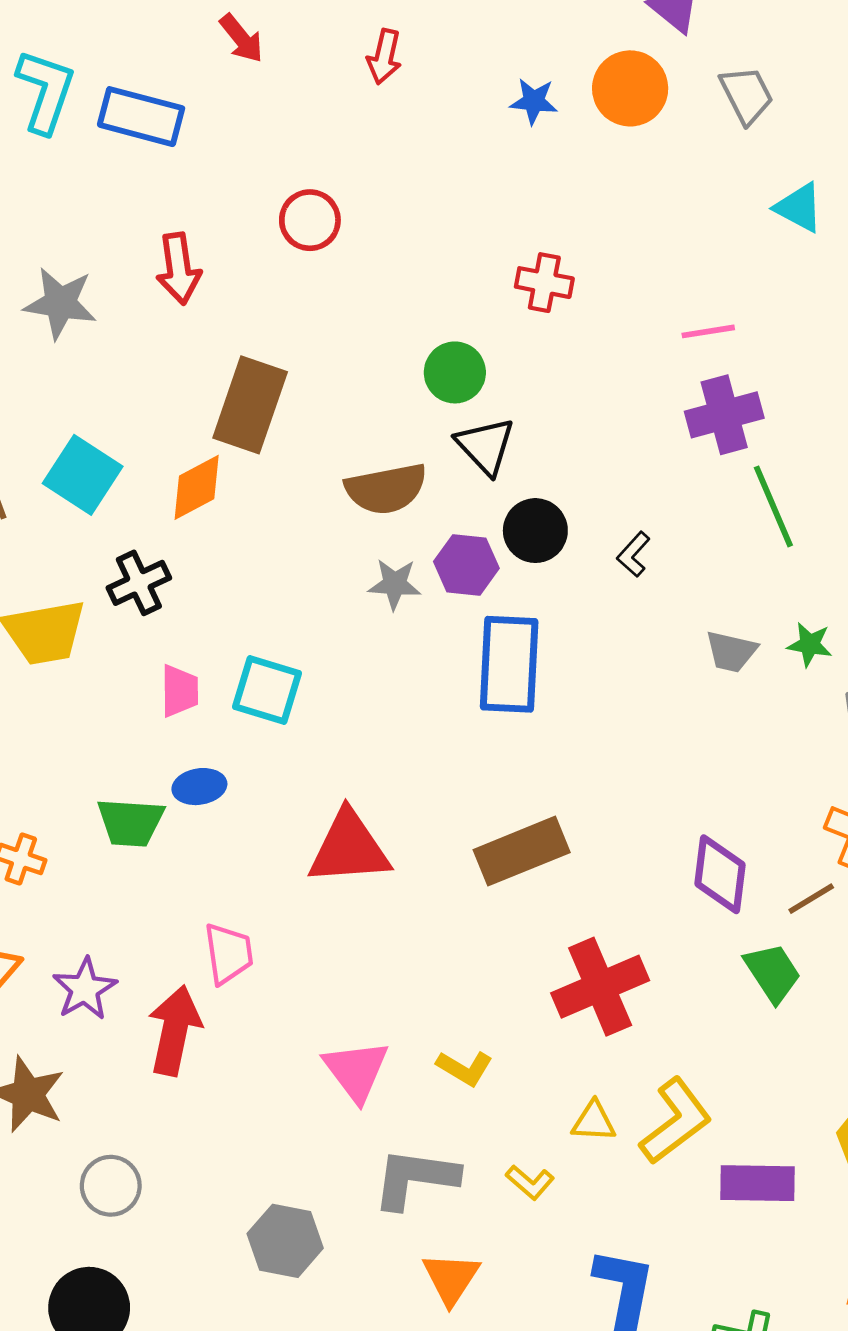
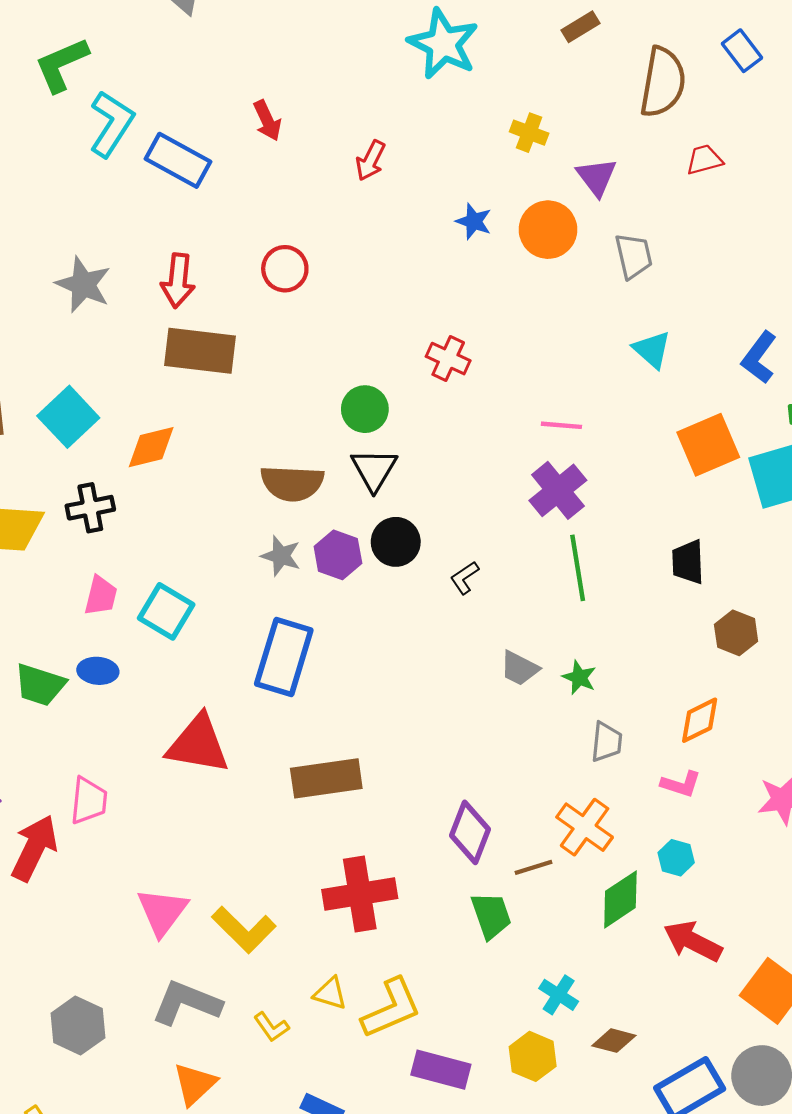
brown rectangle: (250, 405) -> (200, 351), moved, turned 64
purple cross: (724, 415) -> (558, 490), turned -38
blue rectangle: (509, 664) -> (284, 657), moved
yellow L-shape: (465, 1068) -> (244, 930), size x1.5

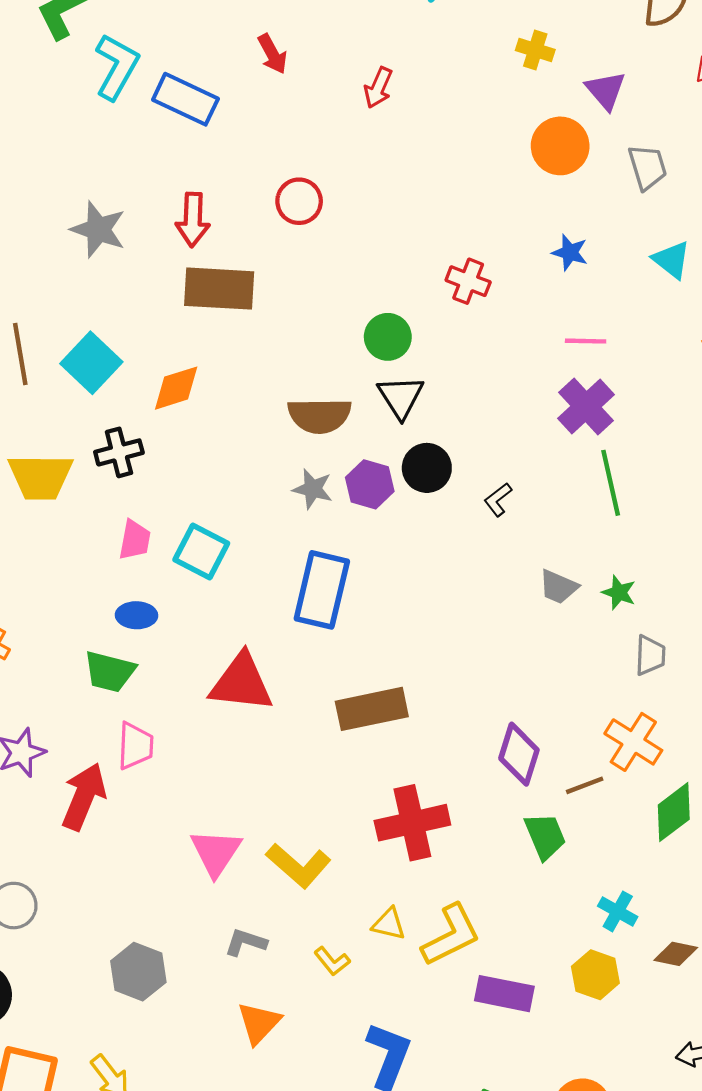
blue star: (474, 221) -> (570, 252), moved
green trapezoid: (40, 685) -> (110, 672), moved
gray L-shape: (187, 1003) -> (246, 942), size x0.6

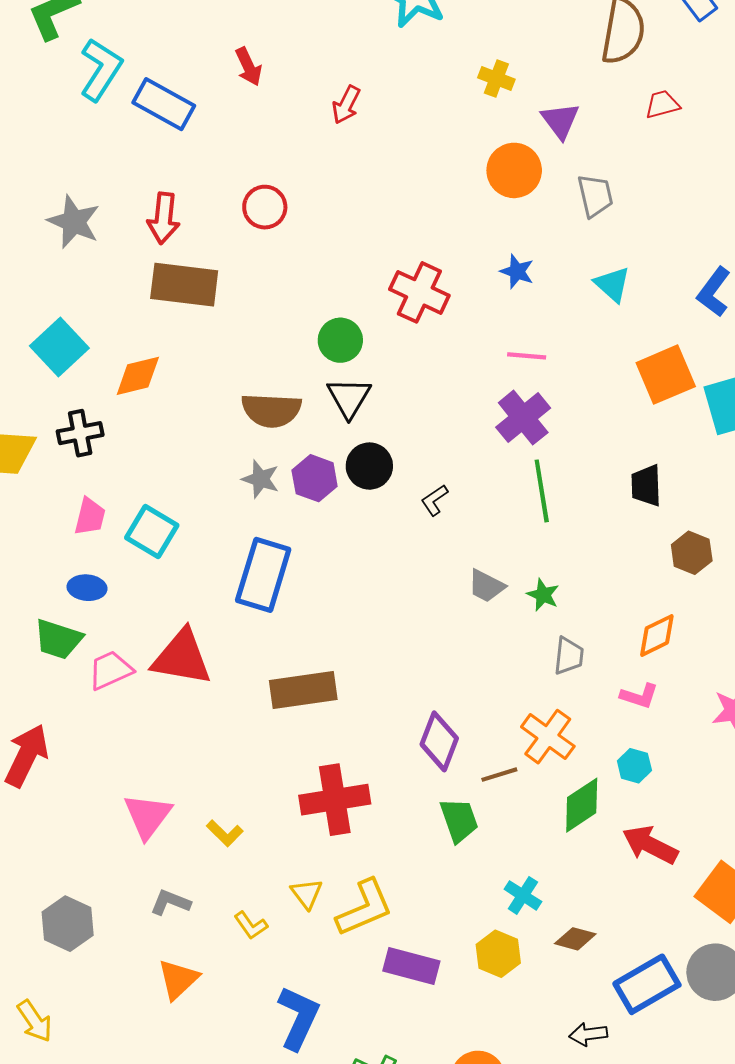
red cross: (468, 281) -> (419, 292), size x1.4
pink trapezoid: (135, 746) -> (110, 670), moved, turned -120
yellow L-shape: (298, 866) -> (225, 833), size x0.6
yellow triangle: (389, 924) -> (307, 894), turned 36

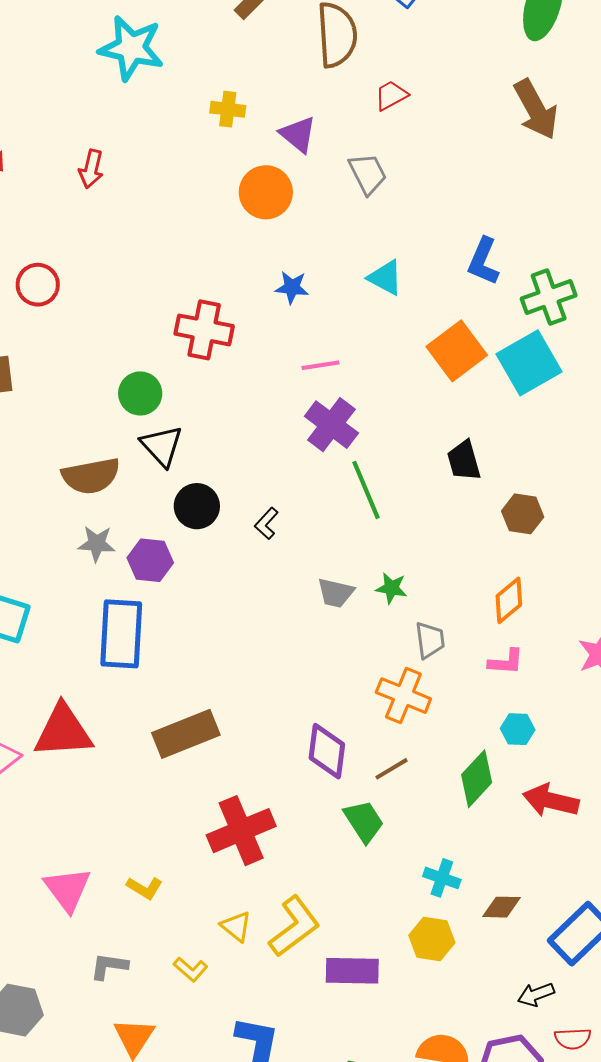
gray trapezoid: (595, 196) -> (368, 174), moved
purple hexagon: (315, 478) -> (150, 560), moved
orange cross: (548, 737) -> (403, 696), moved

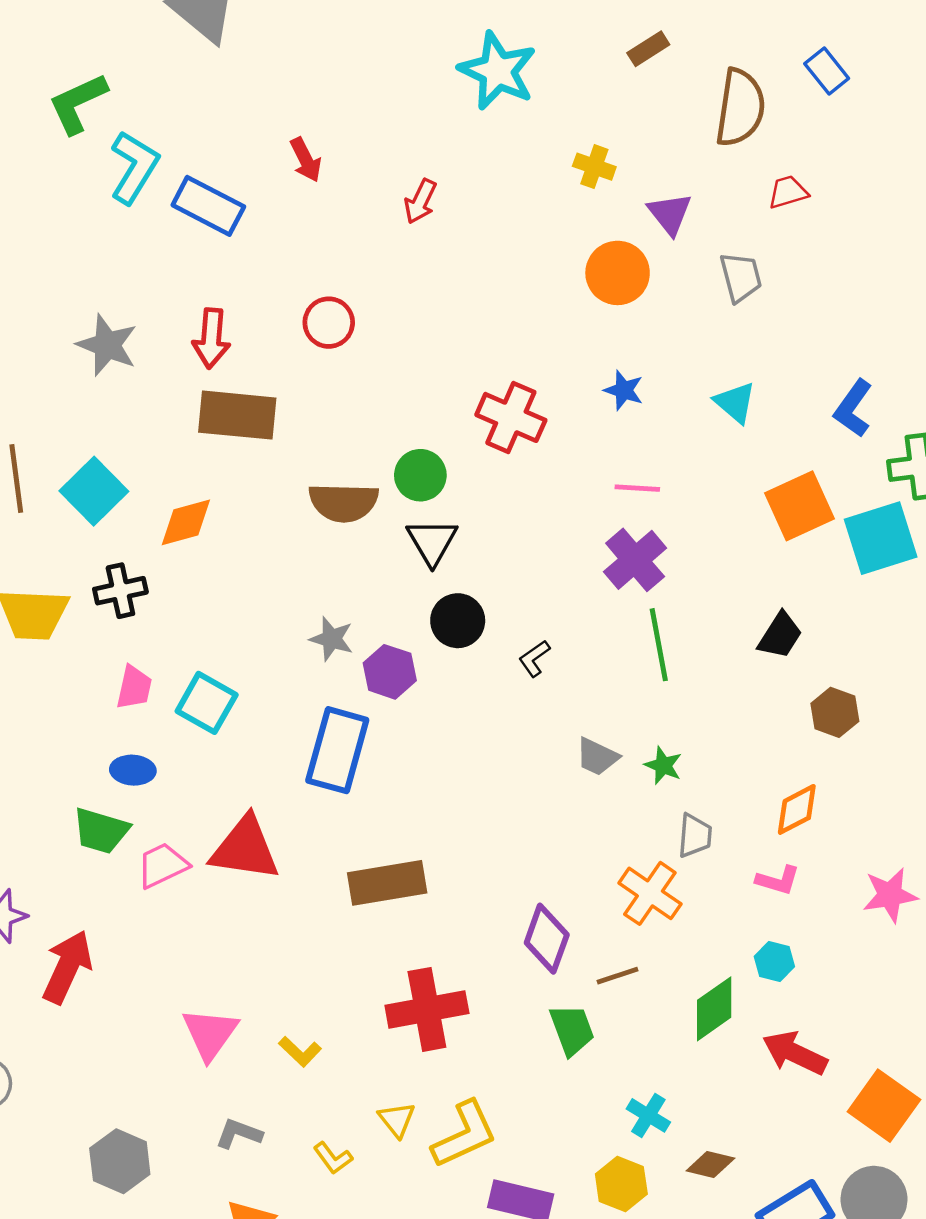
black trapezoid: (464, 461) -> (780, 635), turned -144
brown semicircle: (91, 476) -> (344, 502), moved

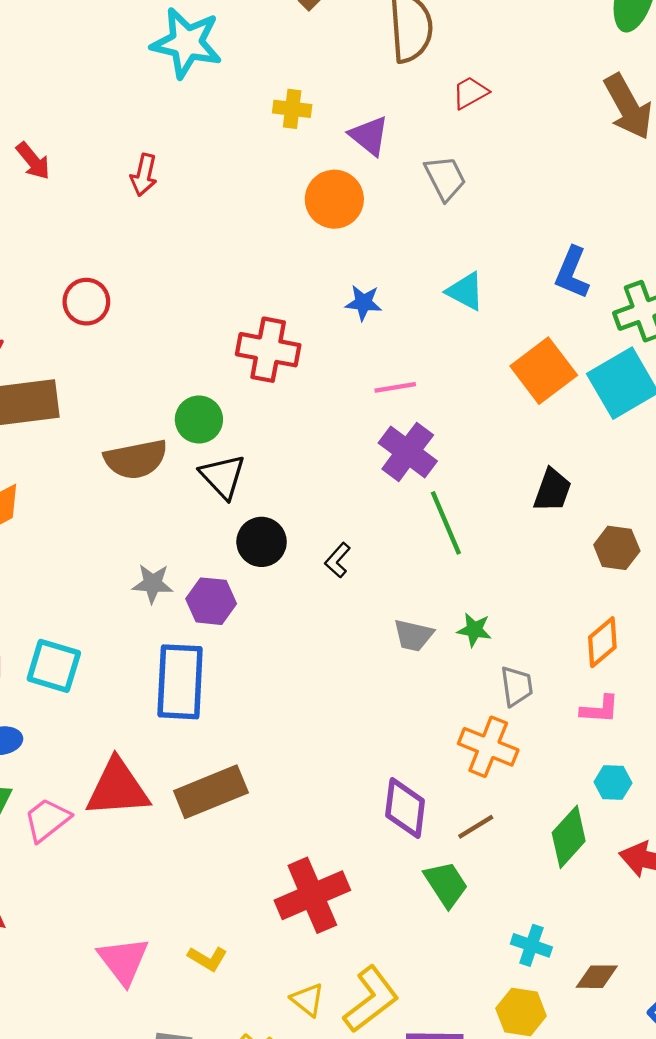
brown rectangle: (387, 883) -> (211, 792), moved

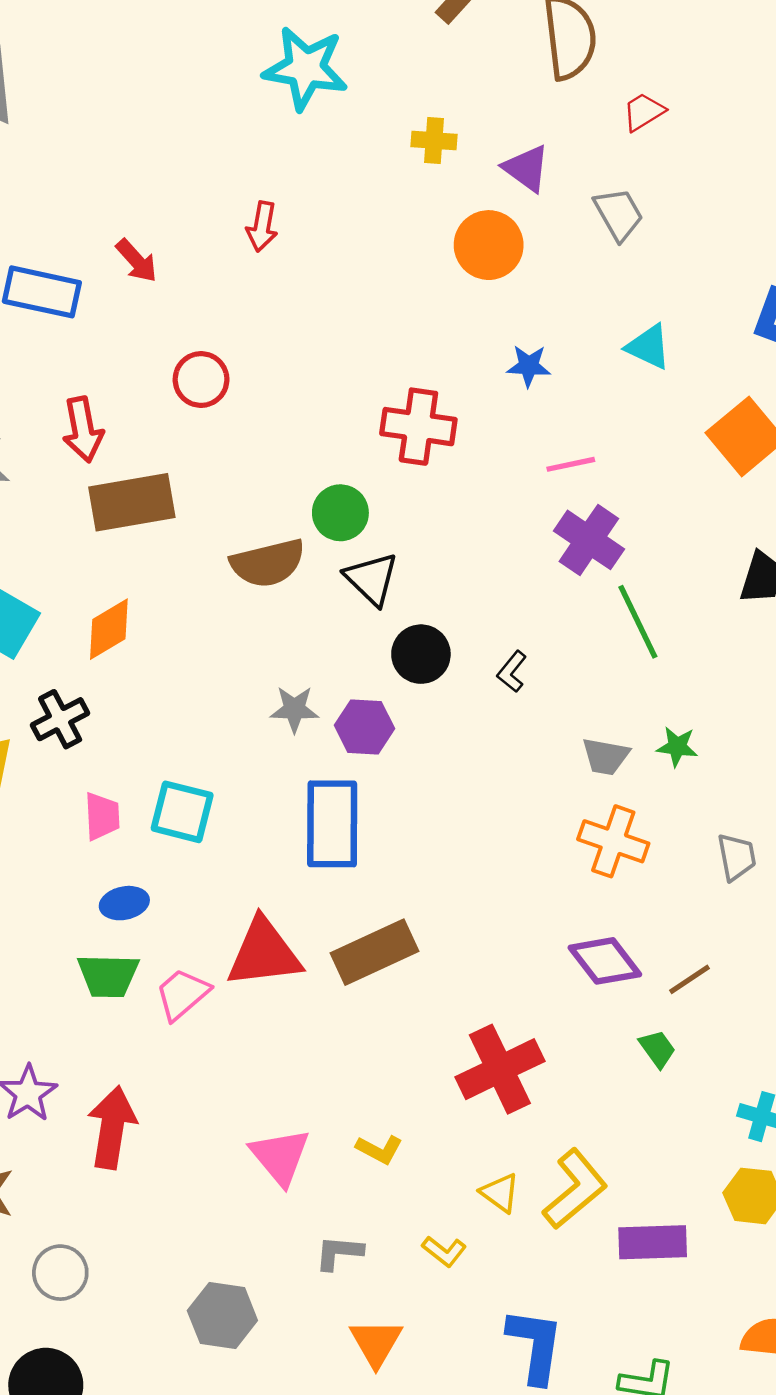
red arrow: (33, 161) -> (137, 261), moved
gray trapezoid: (517, 686) -> (737, 857), moved
orange cross: (488, 747) -> (613, 841), moved
purple diamond: (405, 808) -> (605, 961), turned -42
green trapezoid: (446, 884) -> (657, 1049), size x0.7

